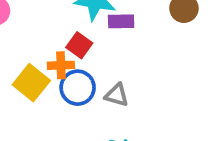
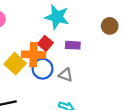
purple rectangle: (121, 21) -> (73, 45), moved
orange cross: (61, 65) -> (34, 55), size x1.5

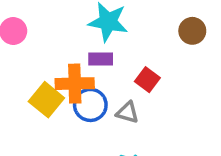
red square: (45, 43) -> (147, 80), moved
purple rectangle: (73, 45) -> (101, 59), moved

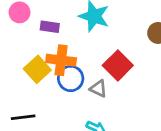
purple rectangle: (101, 59) -> (50, 27), moved
red square: (147, 80) -> (118, 65), size x1.5

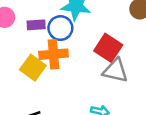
blue circle: (71, 78) -> (60, 28), moved
gray triangle: (98, 89) -> (115, 71), moved, size x1.5

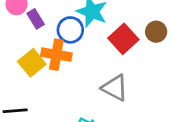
purple rectangle: (36, 25) -> (36, 19), moved, turned 48
red square: (108, 48) -> (123, 39), moved

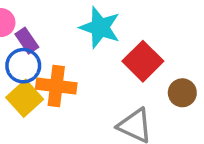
blue circle: (70, 30) -> (23, 66), moved
brown circle: (156, 32) -> (182, 93), moved

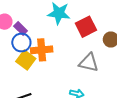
red square: (143, 61) -> (86, 27), turned 30

